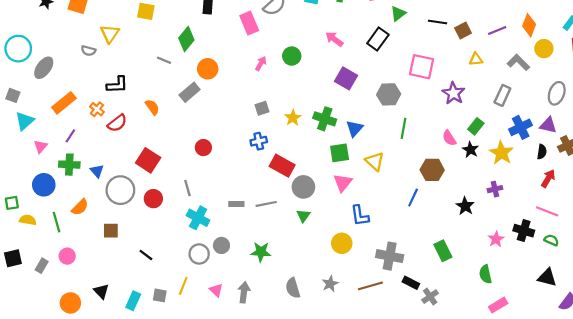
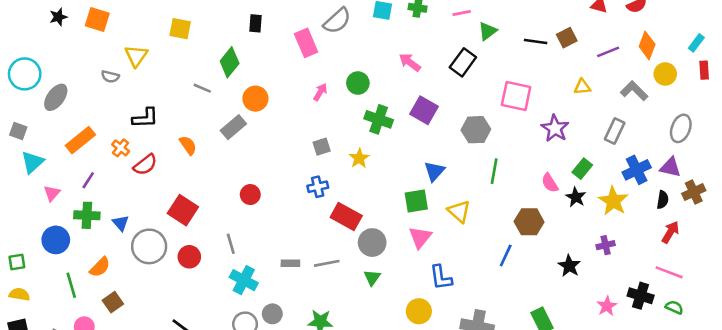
brown square: (463, 30) -> (567, 38), moved
green cross: (325, 119) -> (379, 119), moved
yellow semicircle: (28, 220) -> (19, 294), moved
brown square: (111, 231) -> (113, 302), moved, turned -35

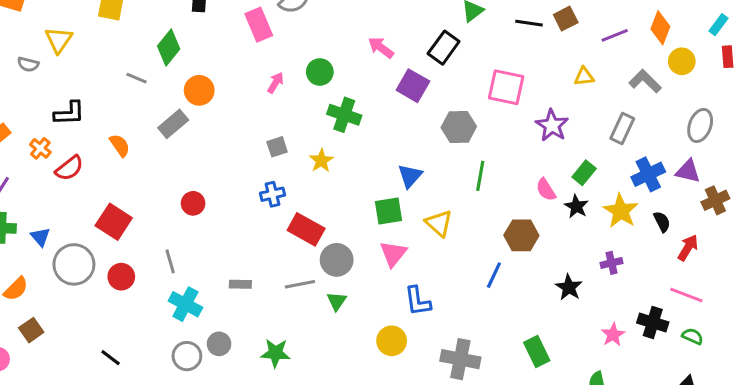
purple square: (424, 110) -> (413, 86), moved
black semicircle: (663, 200) -> (662, 222), moved, turned -36
gray line: (327, 263) -> (300, 284), moved

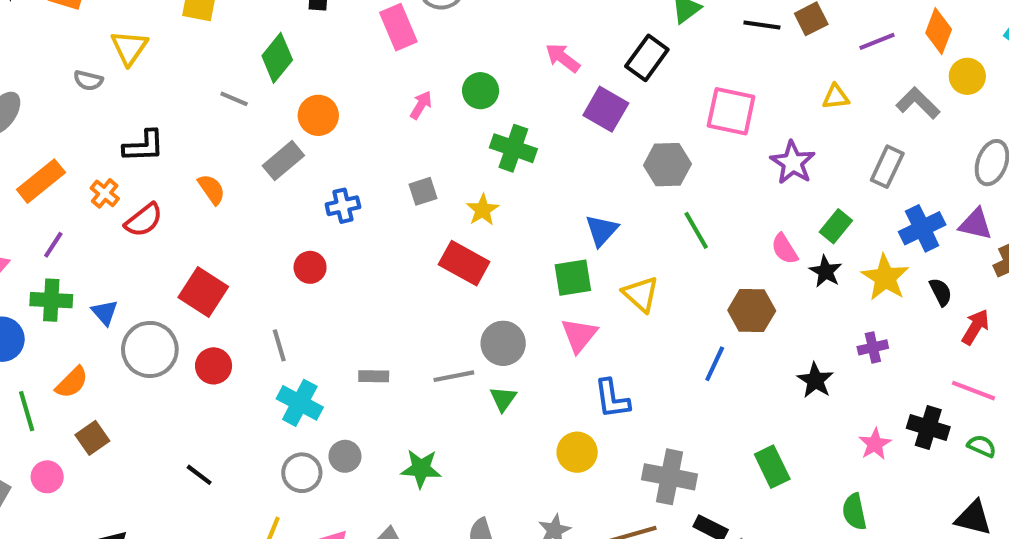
green line: (480, 176) -> (696, 230), turned -40
blue cross: (272, 194) -> (343, 206), moved
red rectangle: (306, 229) -> (464, 263), moved

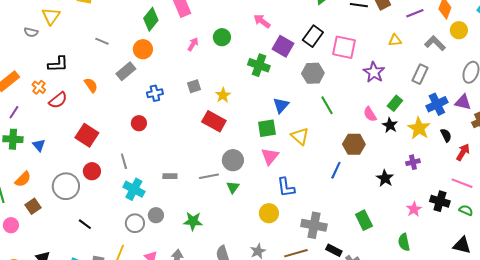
green diamond: (277, 58) -> (151, 19), moved
black rectangle: (647, 58) -> (313, 36), moved
green cross: (513, 148) -> (259, 65), moved
gray circle: (150, 349) -> (66, 186), moved

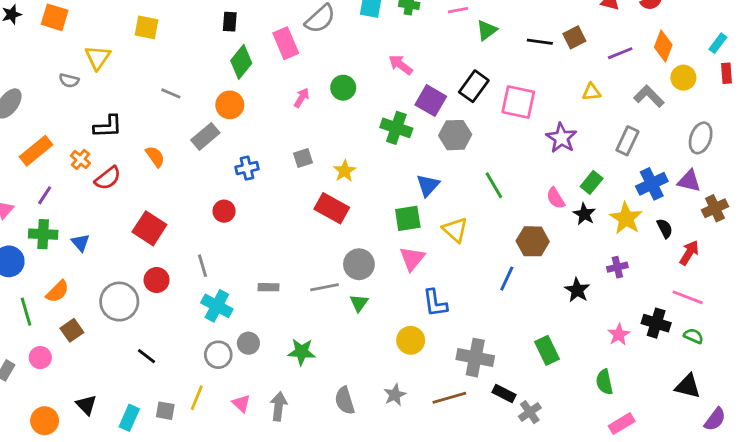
gray hexagon: (313, 73) -> (455, 135), moved

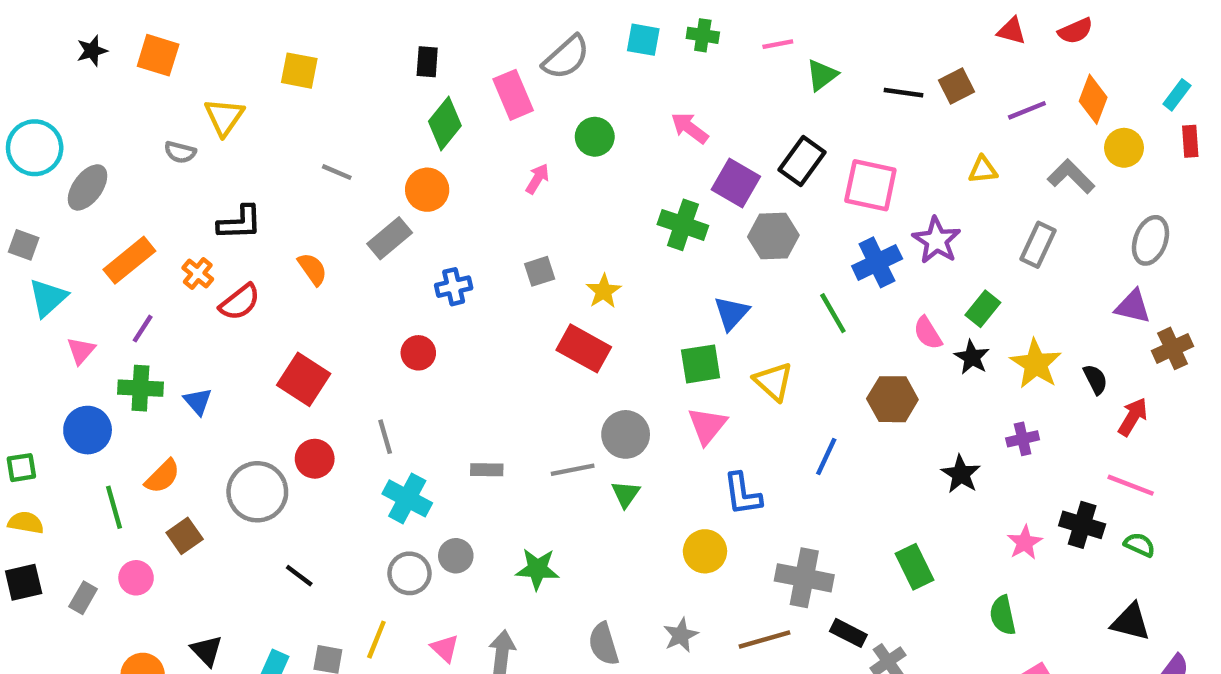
green circle: (343, 88) -> (595, 137), moved
blue cross: (652, 184) -> (877, 262), moved
blue line: (507, 279) -> (826, 457), moved

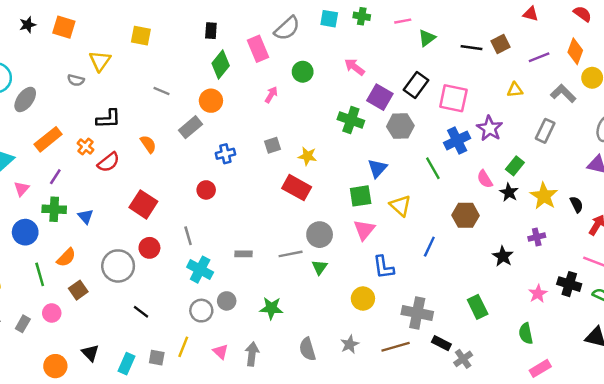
red semicircle: (1075, 31) -> (583, 14), moved, turned -120
yellow star: (604, 291) -> (307, 156), turned -30

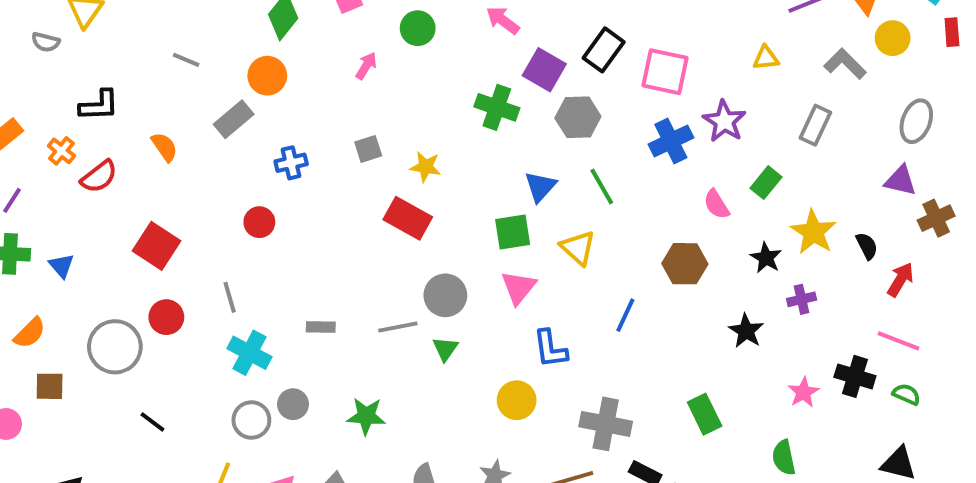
green line: (433, 168) -> (602, 187), moved
black star: (509, 192) -> (766, 258), moved
brown square: (78, 290) -> (50, 386), turned 36

